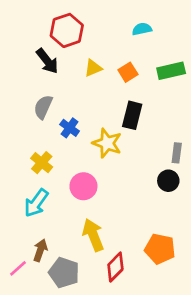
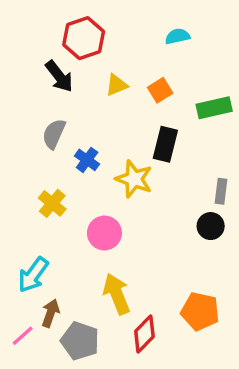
green rectangle: (171, 71) -> (214, 108), moved
cyan arrow: (36, 203) -> (33, 275), moved

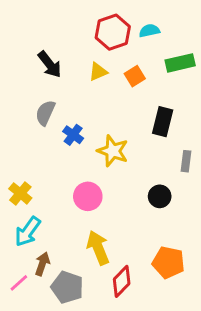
red hexagon: (84, 38) -> (113, 32), moved
green rectangle: (214, 108) -> (180, 63), moved
black rectangle: (165, 144) -> (163, 122), moved
yellow cross: (52, 203) -> (20, 193), moved
black circle: (211, 226) -> (160, 196), moved

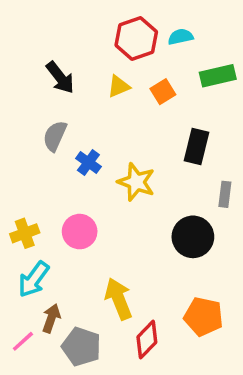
yellow cross: (20, 193) -> (25, 233), turned 30
pink circle: (88, 196) -> (80, 232), moved
black circle: (160, 196) -> (193, 237), size x1.5

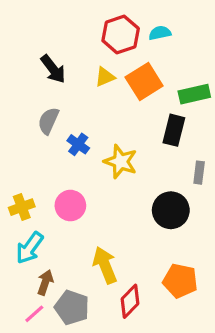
green rectangle: (218, 76) -> (194, 94), moved
orange square: (163, 92) -> (144, 82), size x1.6
pink line: (23, 341) -> (34, 314), moved

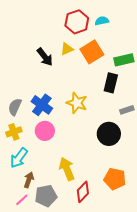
black arrow: (53, 69) -> (45, 57), moved
gray semicircle: (48, 121) -> (15, 107), moved
blue cross: (78, 144) -> (42, 105), moved, size x1.5
gray rectangle: (199, 173) -> (127, 110), turned 64
gray pentagon: (72, 307) -> (46, 196), turned -30

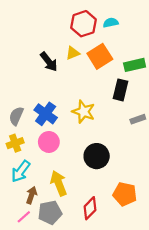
black circle: (109, 134) -> (97, 156), moved
yellow arrow: (67, 169) -> (59, 183), moved

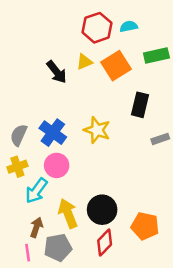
green rectangle: (135, 65) -> (156, 55), moved
black circle: (97, 156) -> (102, 210), moved
cyan arrow: (21, 171) -> (36, 191), moved
pink line: (24, 217) -> (28, 253), turned -56

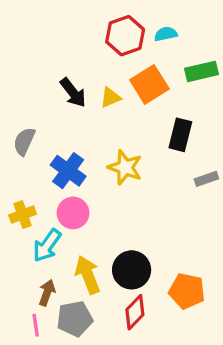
yellow triangle: (84, 62) -> (110, 97), moved
gray semicircle: (19, 135) -> (24, 141), moved

